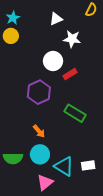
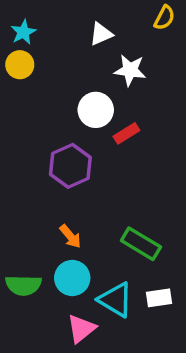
green rectangle: (75, 113) -> (141, 244), moved

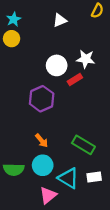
white star: (130, 70) -> (86, 59), moved

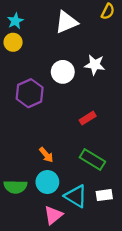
white triangle: (60, 20) -> (66, 22), size x1.5
red rectangle: (75, 79) -> (88, 118), moved
purple hexagon: (42, 99) -> (30, 93), moved

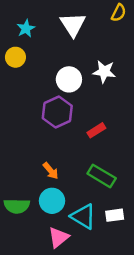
cyan star: (15, 21) -> (26, 28), moved
white triangle: (66, 22) -> (73, 25), turned -40
yellow circle: (13, 42) -> (15, 57), moved
purple hexagon: (30, 93) -> (57, 112), moved

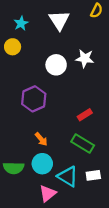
purple hexagon: (57, 112) -> (34, 99), moved
red rectangle: (96, 130) -> (85, 115), moved

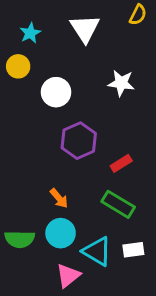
white circle: (56, 65) -> (56, 92), moved
purple hexagon: (34, 99) -> (79, 141), moved

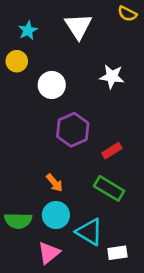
yellow semicircle: (138, 15) -> (127, 14), turned 90
white rectangle: (133, 250) -> (117, 253), moved
pink triangle: (68, 276) -> (49, 253), moved

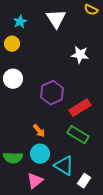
white circle: (52, 85) -> (13, 79), moved
red rectangle: (112, 151) -> (80, 108), size x1.5
white rectangle: (117, 253) -> (84, 181), turned -48

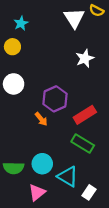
white triangle: (56, 19) -> (74, 18), moved
white star: (80, 55) -> (85, 58), turned -30
orange arrow: (39, 131) -> (41, 119), moved

